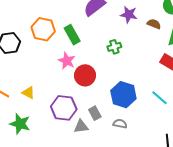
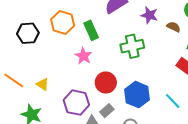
green cross: (114, 47) -> (132, 46), size x1.6
red circle: (85, 75) -> (106, 82), moved
gray rectangle: (95, 113) -> (107, 111), turned 72

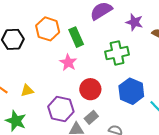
yellow triangle: (43, 84) -> (27, 91), turned -48
blue hexagon: (137, 95) -> (131, 91), moved

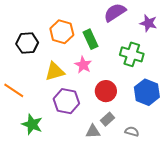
green cross: (117, 53) -> (132, 54), turned 30
yellow triangle: (27, 91) -> (55, 71), moved, size x1.5
purple hexagon: (61, 109) -> (66, 101), moved

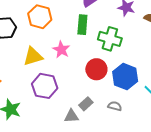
green rectangle: (90, 39) -> (82, 25), moved, turned 30
red circle: (106, 91) -> (96, 69), moved
gray semicircle: (132, 131) -> (115, 106), moved

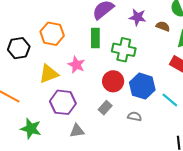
gray rectangle: (86, 104) -> (105, 108), moved
gray triangle: (71, 116) -> (77, 131), moved

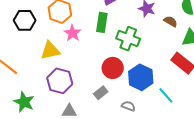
pink star: (76, 65) -> (72, 33), moved

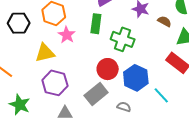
gray rectangle: (101, 93) -> (96, 94), size x1.6

